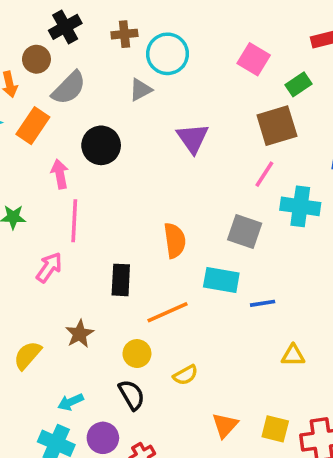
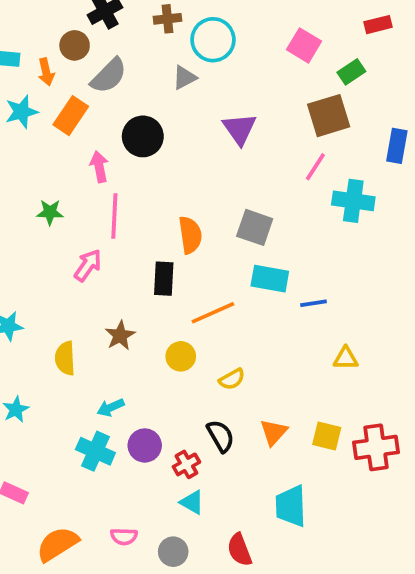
gray square: (245, 231) -> (255, 227), moved
orange semicircle: (175, 240) -> (190, 235), moved
yellow semicircle: (28, 355) -> (65, 358), turned -44
black semicircle: (132, 395) -> (221, 436), moved

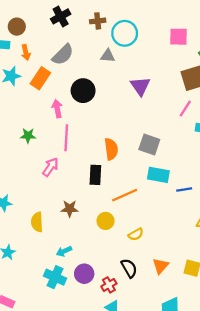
brown circle: (75, 45) -> (17, 27), moved
pink square: (304, 45) -> (179, 37), turned -30
gray triangle: (185, 78) -> (108, 56), turned 32
brown star: (120, 336) -> (70, 209), turned 30

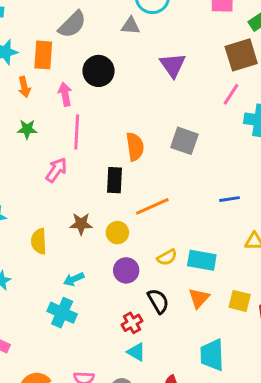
orange arrow: (26, 52) -> (24, 87), moved
orange rectangle: (40, 78) -> (43, 55), turned -30
cyan rectangle: (158, 175) -> (202, 260), moved
yellow circle: (106, 221) -> (117, 233), moved
purple circle: (84, 274) -> (126, 270), moved

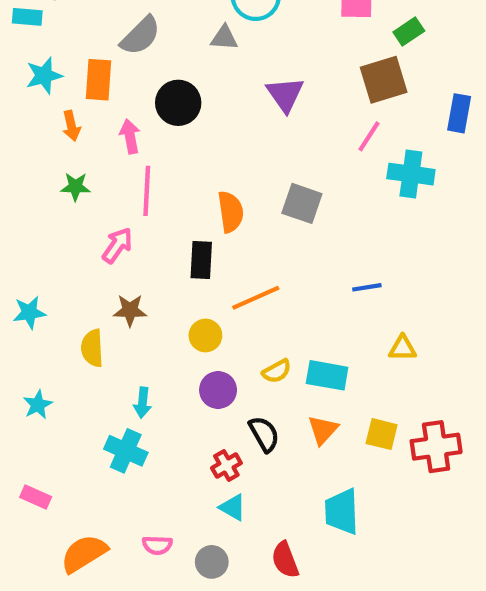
brown star: (81, 224) -> (130, 310), moved
cyan arrow: (74, 279) -> (143, 403), turned -60

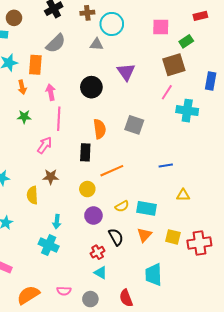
black circle: (178, 103) -> (91, 87), moved

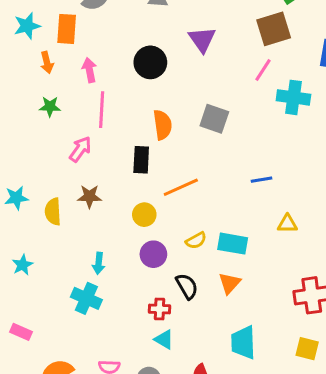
yellow semicircle: (32, 195) -> (53, 212), moved
yellow square: (173, 237) -> (307, 349), moved
red cross: (98, 252) -> (159, 309), turned 32

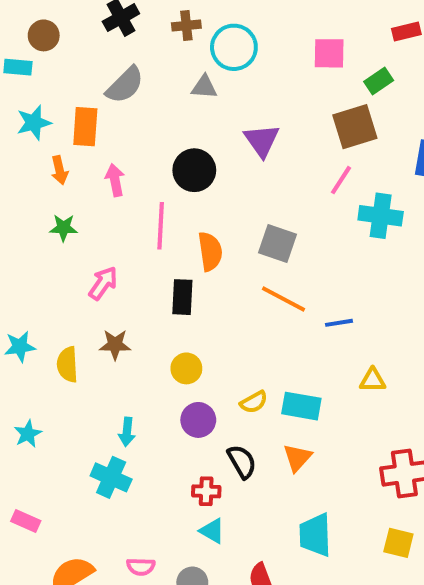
pink line: (102, 110) -> (161, 226), moved
orange line: (181, 187) -> (283, 299), moved, turned 52

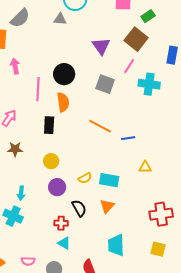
brown square: (355, 127) -> (136, 39), turned -35
purple triangle: (262, 140) -> (101, 46), moved
black circle: (194, 170) -> (64, 74), moved
gray square: (278, 244) -> (105, 84), moved

